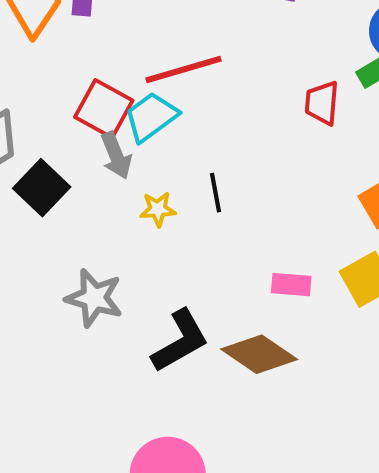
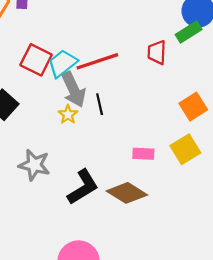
red line: (183, 69) -> (97, 61), moved
gray arrow: (116, 155) -> (73, 89), moved, size x1.4
yellow star: (158, 209) -> (68, 115), turned -30

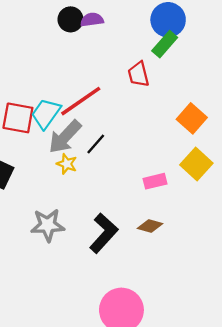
gray arrow: (73, 89) -> (65, 137), turned 84
black line: (100, 104) -> (96, 144), turned 70
brown diamond: (127, 193) -> (150, 226), size x0.6

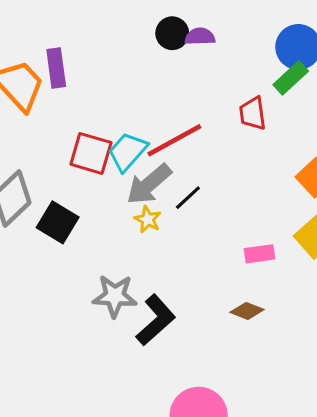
black L-shape: (104, 233) -> (156, 320), moved

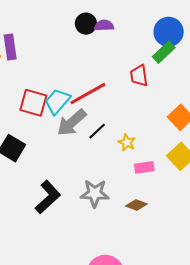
yellow star: (148, 219) -> (127, 142), moved
gray star: (115, 296) -> (95, 193), moved
black L-shape: (156, 320) -> (48, 197), moved

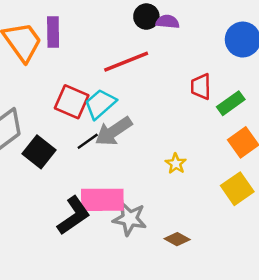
green rectangle: (164, 52) -> (231, 103), moved
red line: (88, 94) -> (126, 62), moved
black line: (97, 131) -> (88, 141), moved
pink rectangle: (144, 167) -> (102, 200), moved, size x1.8

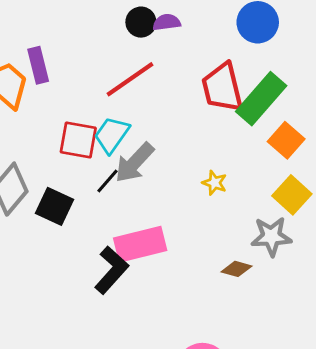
red trapezoid: (201, 87) -> (222, 88), size x1.6
green rectangle: (231, 103) -> (261, 99), size x1.6
gray star: (130, 219) -> (271, 236), moved

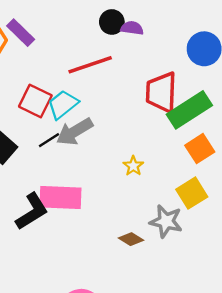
purple rectangle: (38, 65) -> (21, 33), turned -48

